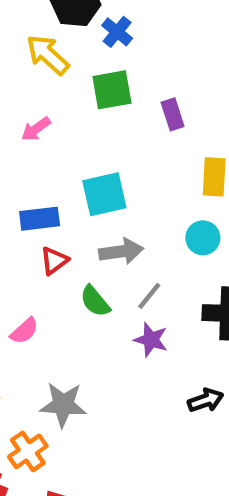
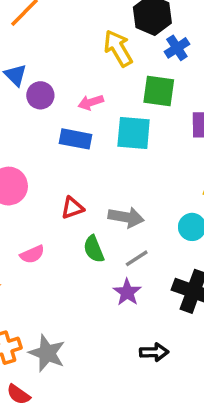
cyan square: (104, 194) -> (134, 133), moved
blue rectangle: (40, 219) -> (76, 139), moved
gray star: (63, 405) -> (47, 353), moved

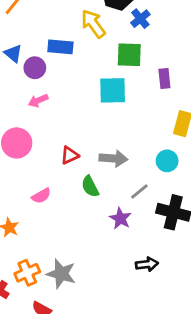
pink arrow: (91, 102) -> (38, 101), moved
blue rectangle: (76, 139) -> (60, 47), moved
gray line: (137, 258) -> (139, 191), moved

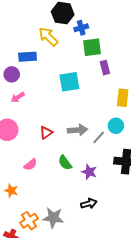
blue cross: (140, 19) -> (81, 28), turned 32
green square: (129, 55) -> (92, 47), moved
green semicircle: (90, 187) -> (65, 163), moved
gray line: (139, 191) -> (99, 137), moved
black arrow: (147, 264) -> (89, 203), moved

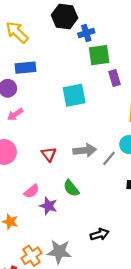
yellow arrow: (48, 37) -> (17, 32), moved
red triangle: (46, 133) -> (49, 154), turned -32
purple star: (89, 172) -> (48, 206), moved

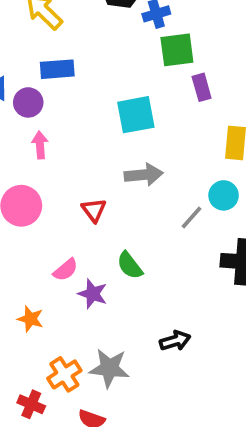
pink arrow: (15, 114) -> (40, 145), turned 119
gray arrow: (85, 150) -> (144, 175), moved

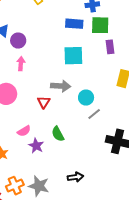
blue rectangle: (57, 69) -> (74, 24), moved
gray arrow: (144, 175) -> (61, 86), moved
cyan circle: (224, 195) -> (86, 98), moved

